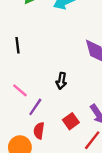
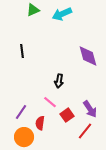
pink line: (20, 90) -> (50, 102), moved
purple line: (35, 107) -> (21, 112), moved

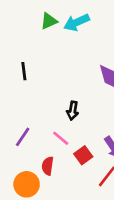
green triangle: (33, 10) -> (49, 21), moved
purple line: (21, 112) -> (23, 137), moved

